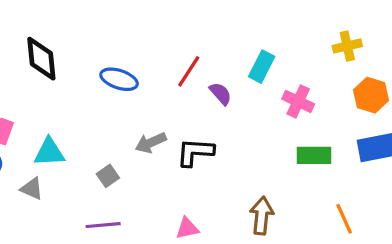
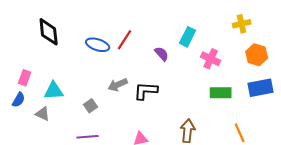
red line: (189, 71) -> (125, 40), moved

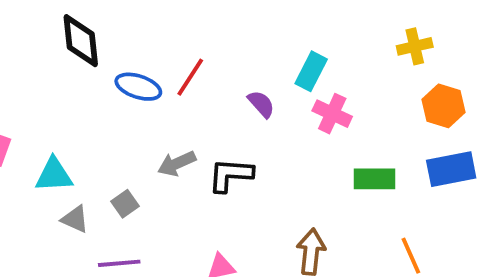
black diamond: (49, 32) -> (81, 41), moved
pink cross: (211, 59) -> (332, 114), moved
gray triangle: (43, 114) -> (75, 219), moved

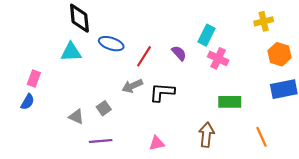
red line: (190, 77) -> (144, 56), moved
cyan triangle: (54, 175) -> (71, 52), moved
green rectangle: (374, 179) -> (230, 102), moved

